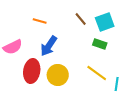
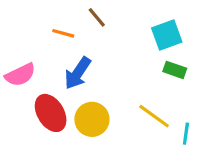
brown line: (81, 19) -> (97, 17), moved
green rectangle: (100, 44) -> (175, 70), moved
red ellipse: (32, 71) -> (51, 113), turned -40

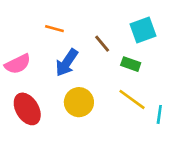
brown line: (97, 17) -> (102, 44), moved
green rectangle: (175, 70) -> (131, 64), moved
red ellipse: (51, 113) -> (27, 109), moved

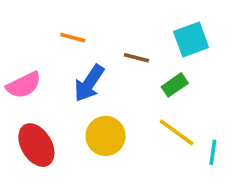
brown line: (102, 44) -> (136, 58), turned -36
green rectangle: (131, 64) -> (175, 85), turned -54

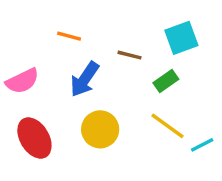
cyan line: (213, 152) -> (202, 145), turned 55

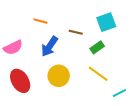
cyan line: (202, 145) -> (119, 93), moved

